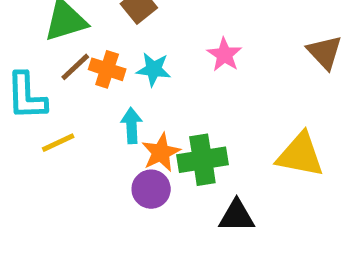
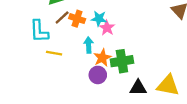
pink star: (224, 55) -> (107, 28), moved
yellow line: (58, 143) -> (54, 53), turned 35
yellow triangle: (300, 155) -> (168, 85), moved

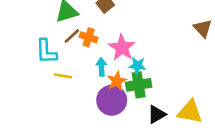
cyan star: (99, 19) -> (137, 66), moved
pink star: (107, 28) -> (122, 48), size x1.5
purple circle: (98, 75) -> (112, 100), size x1.5
black triangle: (138, 88) -> (157, 114), turned -30

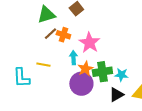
cyan L-shape: (46, 51) -> (21, 78), moved
cyan star: (137, 66) -> (121, 75), moved

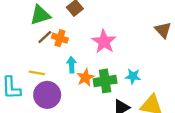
pink star: (89, 43) -> (104, 42), moved
cyan star: (121, 75) -> (133, 76), moved
purple circle: (81, 84) -> (47, 95), moved

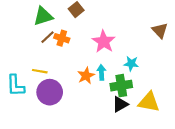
cyan arrow: (71, 65) -> (101, 72), moved
cyan star: (133, 76) -> (131, 64), moved
green cross: (105, 81) -> (121, 86), moved

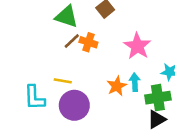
green triangle: (43, 16) -> (67, 17), turned 35

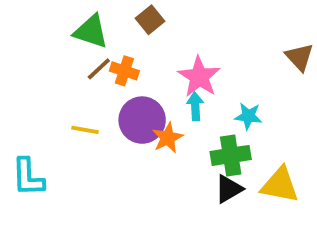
cyan arrow: (135, 82) -> (195, 106), moved
cyan L-shape: (34, 98) -> (28, 177), moved
purple circle: (74, 105) -> (142, 120), moved

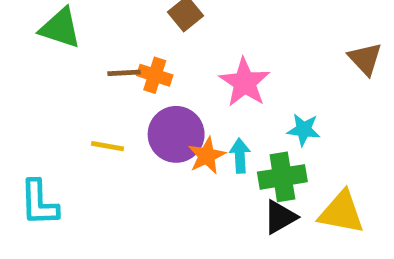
green triangle: (91, 31) -> (60, 28), moved
brown line: (99, 69) -> (124, 73), turned 40
cyan arrow: (195, 106) -> (240, 156), moved

